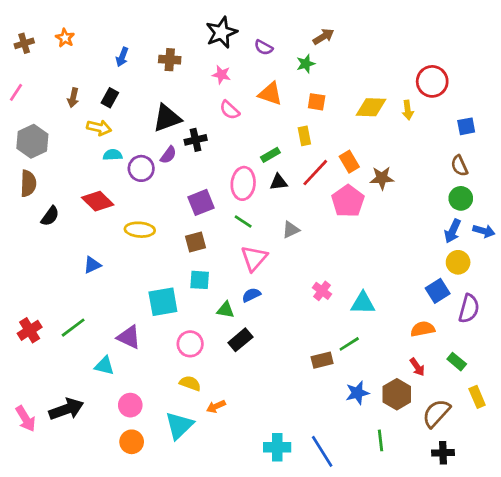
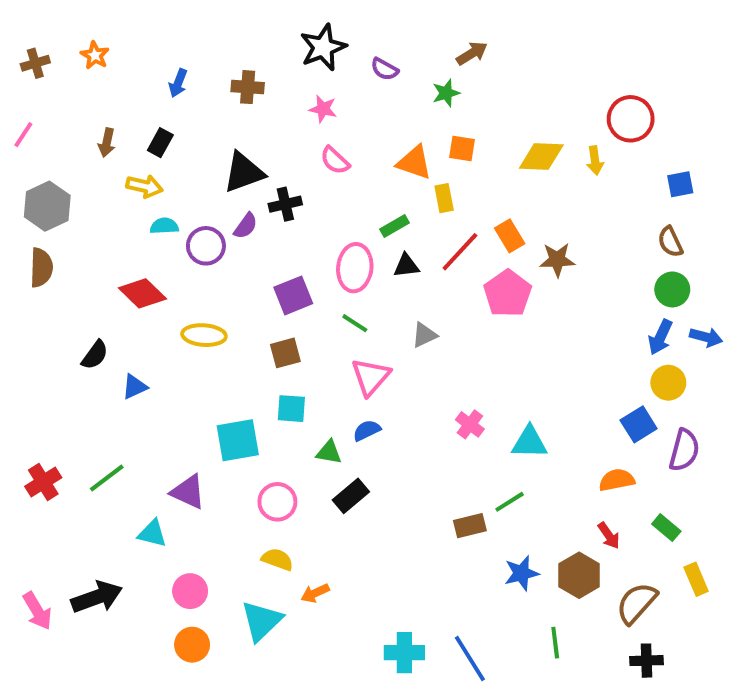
orange triangle: (270, 94) -> (414, 162), moved
black semicircle: (50, 216) -> (95, 355), moved

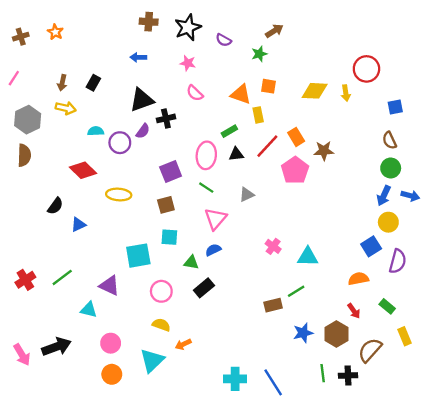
blue arrow: (178, 83) -> (138, 57), moved, turned 70
brown cross: (248, 87) -> (149, 22), moved
yellow arrow: (144, 186) -> (66, 108), moved
black cross: (646, 661) -> (348, 375), moved

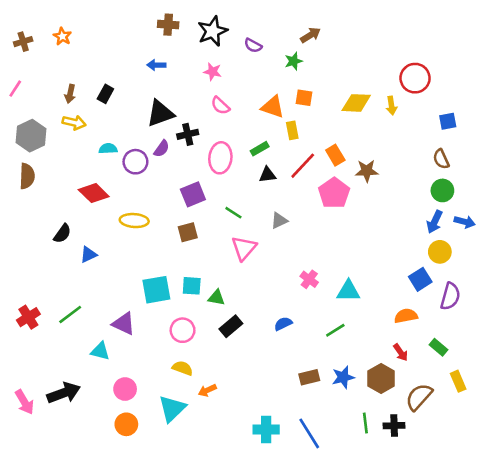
pink ellipse: (206, 155) -> (220, 158), moved
cyan square: (169, 237) -> (192, 286), moved
blue semicircle: (213, 250) -> (283, 324), moved
brown rectangle: (273, 305) -> (309, 377), moved

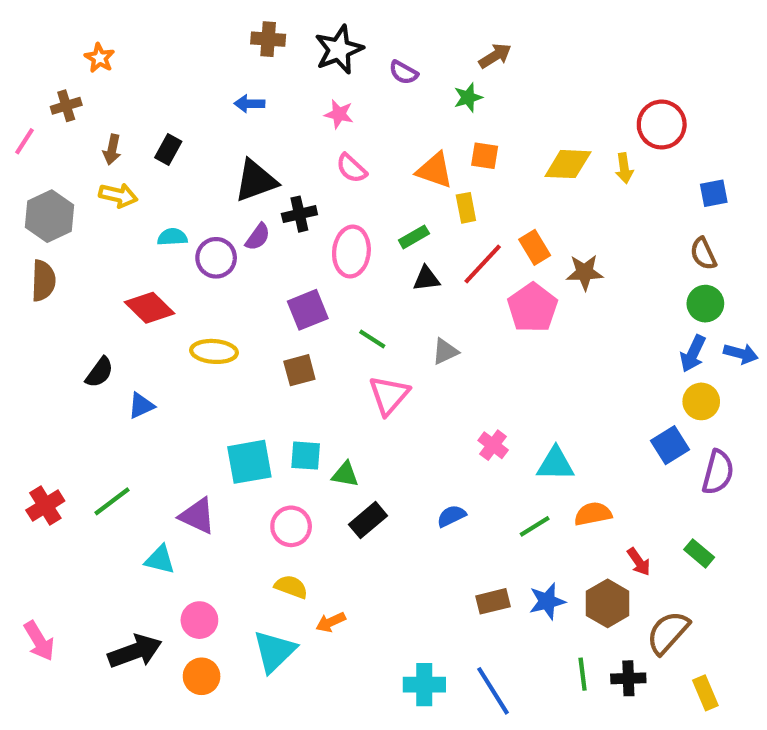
brown cross: (23, 42) -> (66, 106), moved
orange semicircle: (406, 316) -> (593, 514), moved
yellow rectangle: (458, 381) -> (705, 693), moved
black arrow: (64, 393) -> (135, 651), moved

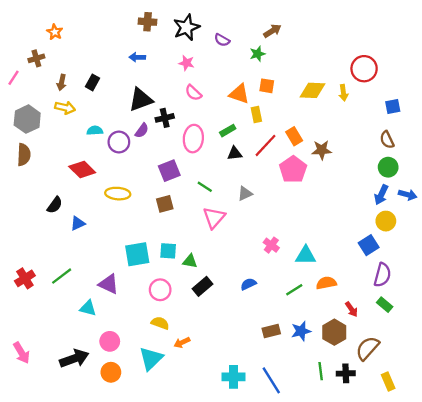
purple semicircle: (718, 472) -> (382, 275), moved

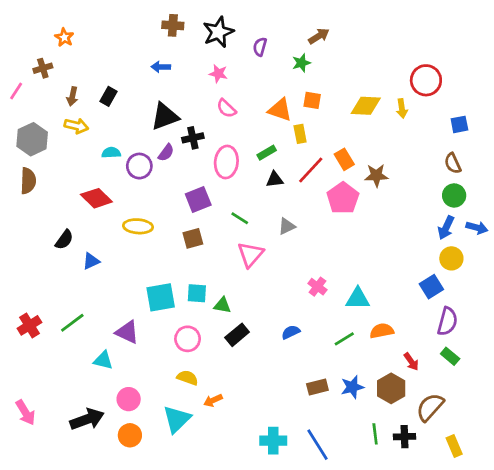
purple semicircle: (222, 40) -> (260, 47), turned 77

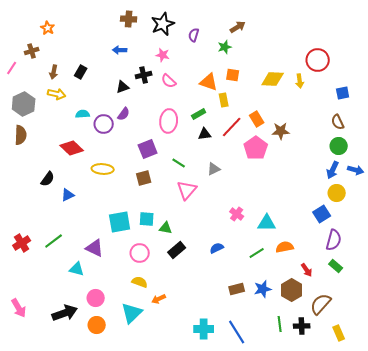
black triangle: (165, 116) -> (123, 87), size x0.6
black cross: (193, 138) -> (144, 75), moved

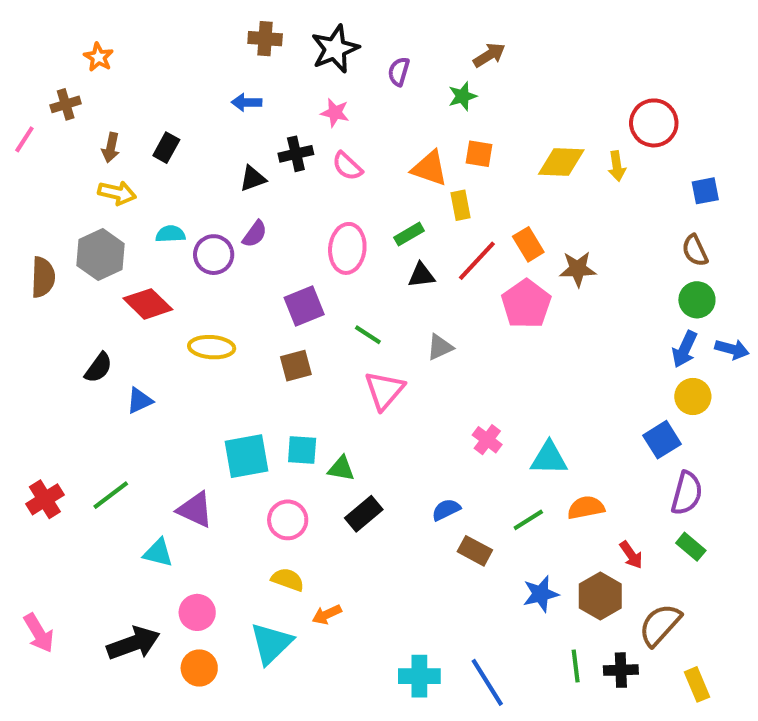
gray hexagon: (24, 104) -> (101, 255), moved
brown rectangle: (237, 289) -> (475, 551), moved, turned 42

